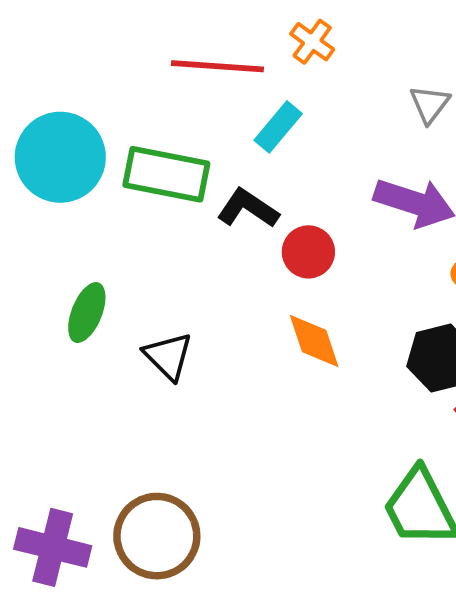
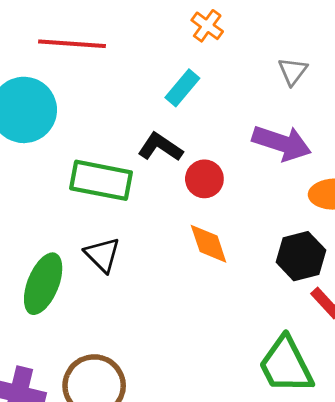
red line: (217, 66) -> (72, 44), moved
green rectangle: (166, 174) -> (101, 180), moved
green ellipse: (87, 313) -> (43, 284), moved, size x1.4

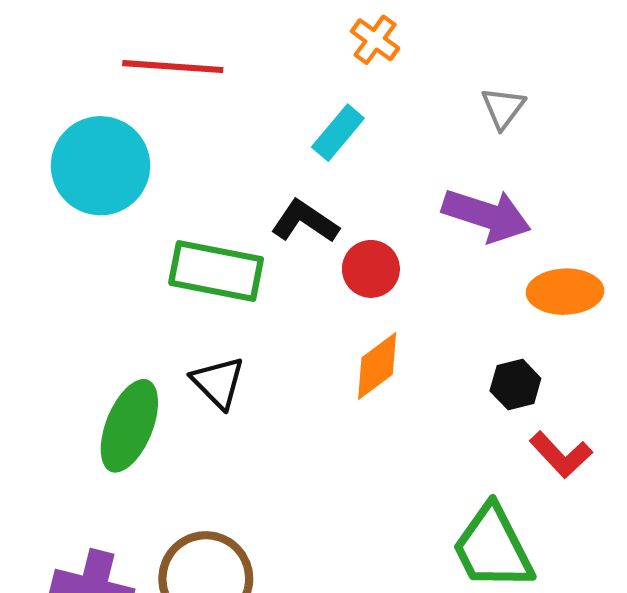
orange diamond: (209, 244) -> (377, 366), turned 72
black hexagon: (301, 256) -> (515, 385), size x0.7

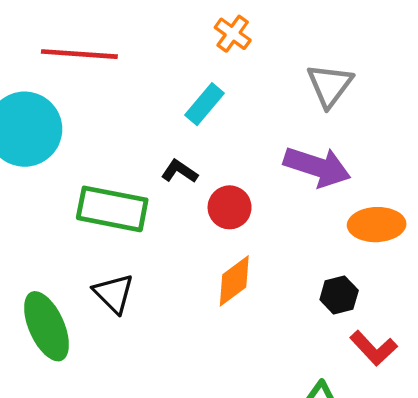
gray triangle: (503, 108) -> (330, 85), size x1.4
black L-shape: (305, 221) -> (179, 171), size x0.7
green ellipse: (129, 426) -> (47, 326), turned -46

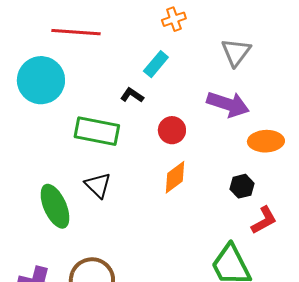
orange cross: (233, 34) -> (174, 19), turned 35
black L-shape: (179, 171) -> (132, 95), moved
red L-shape: (373, 348) -> (264, 220), turned -76

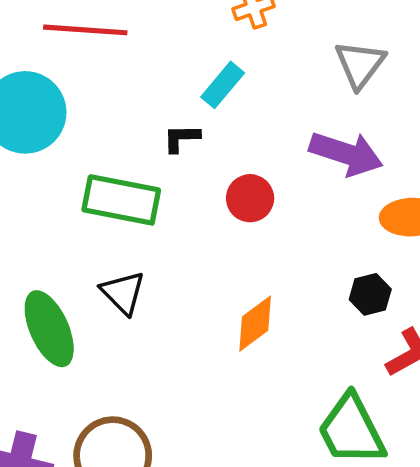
black L-shape: (132, 95) -> (181, 138), turned -35
orange diamond: (175, 177) -> (255, 324), moved

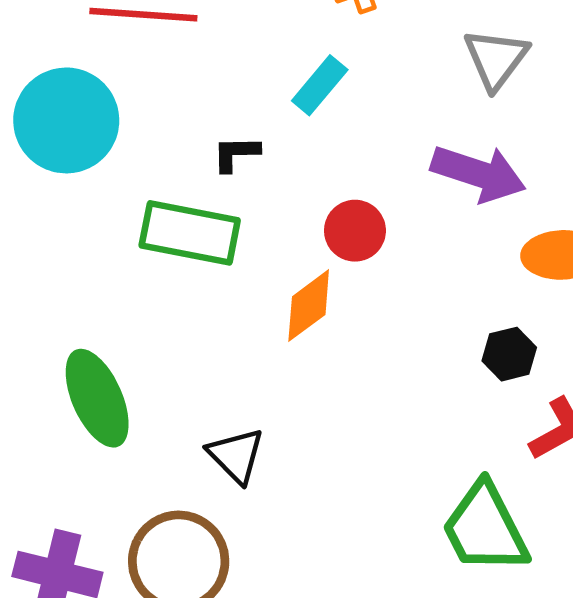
black L-shape: (181, 138) -> (236, 154), moved
black triangle: (123, 293) -> (236, 455), moved
orange diamond: (255, 324) -> (309, 306), moved

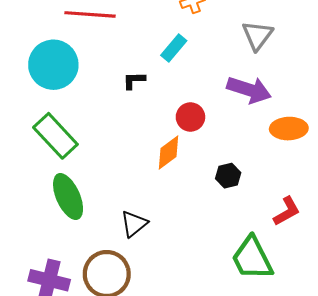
green rectangle: (190, 233) -> (55, 136), moved, turned 36
black hexagon: (509, 354) -> (228, 176), moved
black triangle: (236, 455) -> (134, 224), turned 36

